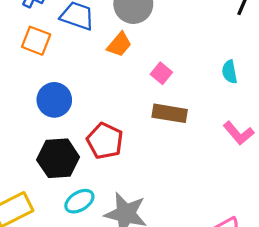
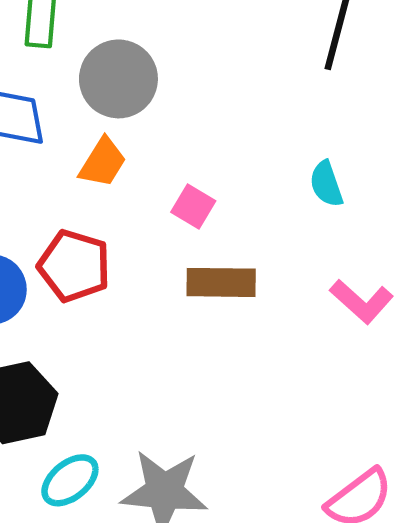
red pentagon: (105, 141) -> (74, 266), moved

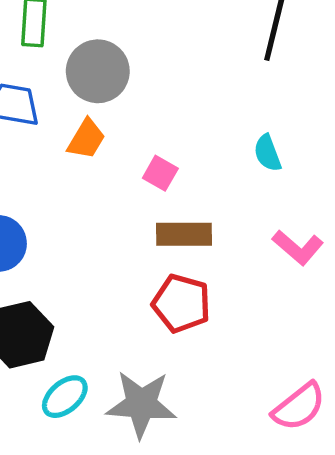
red pentagon: (74, 266) -> (181, 303), moved

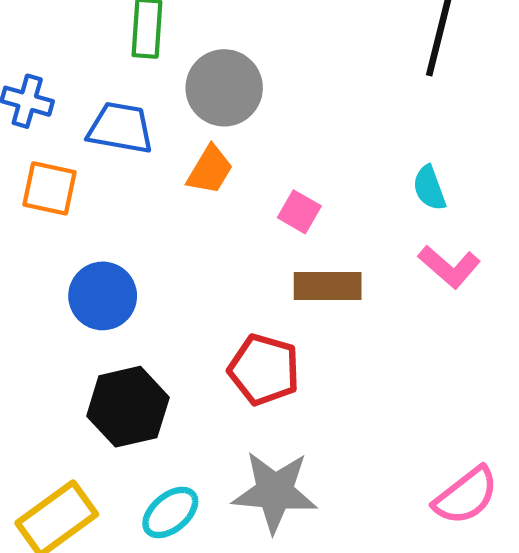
pink L-shape: (298, 247) -> (449, 267), moved
red pentagon: (181, 303) -> (264, 370), moved
cyan ellipse: (65, 397) -> (170, 512), moved

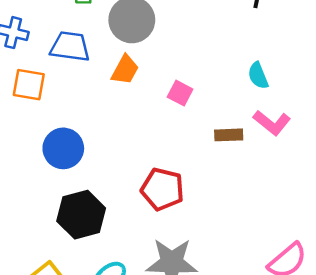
brown rectangle: (328, 286) -> (229, 135), moved, size x0.7

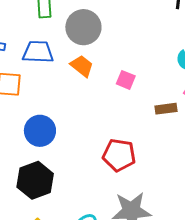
orange trapezoid: (125, 70) -> (82, 66), turned -75
black hexagon: (81, 215) -> (35, 180), moved

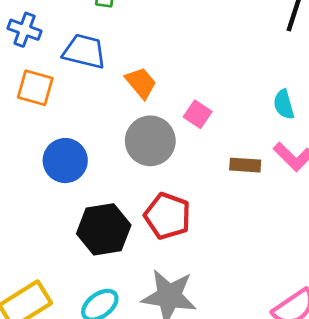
gray circle: (83, 27) -> (150, 141), moved
black hexagon: (35, 180) -> (104, 229), moved

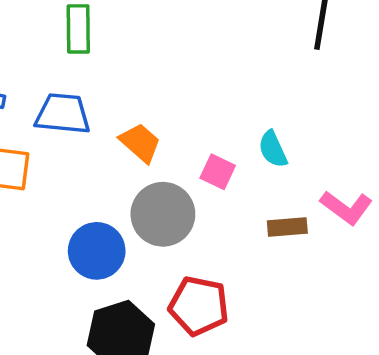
cyan semicircle: (284, 104) -> (273, 149), moved
blue circle: (65, 161) -> (97, 251), moved

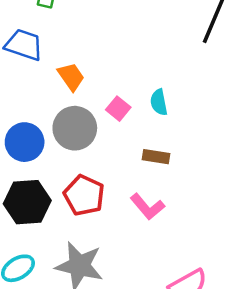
pink L-shape: (346, 208) -> (147, 207), moved

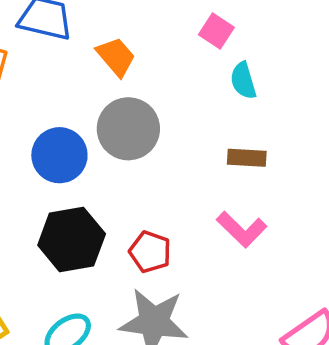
pink square: (118, 109) -> (216, 31), moved
red pentagon: (84, 195) -> (150, 252), moved, size x0.7

